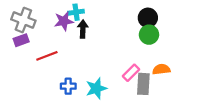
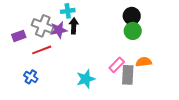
gray cross: (23, 20) -> (43, 26), moved
purple star: (64, 21) -> (59, 30), moved
blue cross: (68, 86) -> (31, 77), moved, turned 32

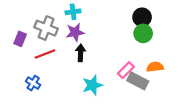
black arrow: (74, 26) -> (81, 53), moved
purple star: (59, 30) -> (75, 32), moved
purple rectangle: (19, 36) -> (20, 39), turned -48
gray rectangle: (128, 75) -> (138, 81), turned -66

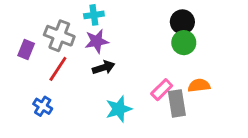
black arrow: (81, 53) -> (104, 68), turned 70
red line: (45, 54) -> (58, 69), turned -36
gray rectangle: (138, 81) -> (177, 103), turned 54

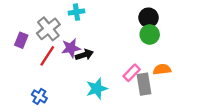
gray cross: (59, 36) -> (48, 29), turned 30
purple star: (97, 41) -> (71, 48), moved
blue cross: (43, 106) -> (39, 96), moved

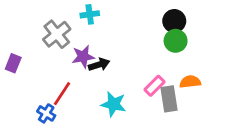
purple rectangle: (21, 40) -> (13, 63), moved
red line: (47, 56) -> (62, 94), moved
cyan star: (97, 89) -> (114, 104), turned 30

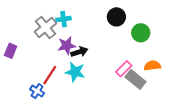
cyan cross: (90, 14) -> (63, 19), moved
black circle: (174, 21) -> (116, 17), moved
gray rectangle: (169, 99) -> (135, 79), turned -42
cyan star: (114, 104) -> (75, 72), moved

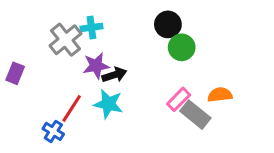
green circle: (141, 33) -> (182, 47), moved

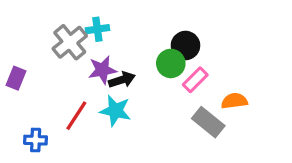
black circle: (168, 24) -> (185, 46), moved
green circle: (182, 47) -> (171, 63), moved
pink rectangle: (179, 99) -> (195, 80), moved
blue cross: (53, 131) -> (36, 140), moved, turned -30

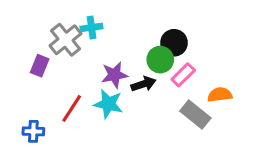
purple star: (102, 70) -> (114, 75), moved
purple rectangle: (16, 78) -> (40, 66), moved
black arrow: (122, 80) -> (143, 84), moved

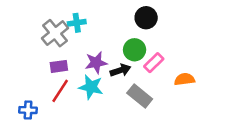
black circle: (174, 43) -> (146, 18), moved
purple rectangle: (40, 66) -> (59, 66), moved, turned 60
gray rectangle: (195, 115) -> (140, 96), moved

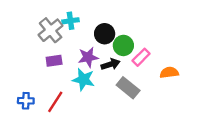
black circle: (146, 18) -> (105, 34), moved
red line: (60, 91) -> (55, 102), moved

